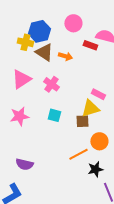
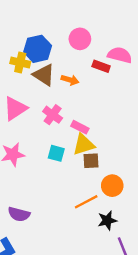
pink rectangle: (98, 94) -> (80, 127), moved
yellow triangle: (90, 108) -> (84, 145), moved

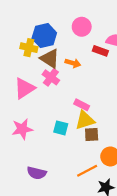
pink cross: (53, 115) -> (51, 77), moved
purple semicircle: (19, 214) -> (37, 173), moved

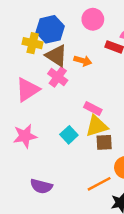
cyan square: (61, 128) -> (69, 135), turned 32

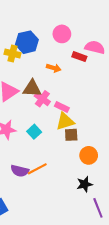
brown triangle: (56, 56) -> (32, 89), moved, turned -30
pink cross: (58, 77) -> (42, 99), moved
cyan square: (69, 135) -> (34, 132), moved
orange line: (99, 184) -> (37, 169), moved

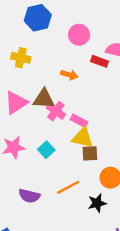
blue hexagon: (27, 42) -> (38, 18), moved
yellow triangle: (65, 121) -> (83, 138), turned 30
orange line: (37, 169) -> (68, 187), moved
black star: (85, 184) -> (97, 203), moved

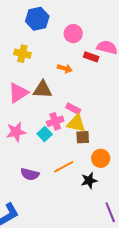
pink cross: (56, 111) -> (55, 121), moved, turned 35

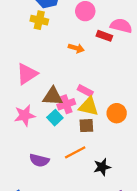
yellow cross: (22, 54) -> (39, 20), moved
brown triangle: (43, 90) -> (53, 96), moved
brown square: (83, 137) -> (86, 126), moved
orange circle: (101, 158) -> (117, 113), moved

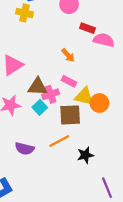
pink semicircle: (121, 26) -> (104, 40), moved
orange arrow: (76, 48) -> (68, 55), moved, turned 32
yellow triangle: (89, 106) -> (84, 96), moved
brown square: (86, 126) -> (70, 115), size x1.5

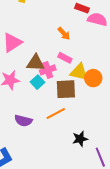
black star: (85, 155) -> (80, 139), moved

